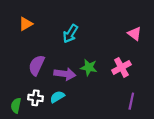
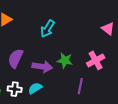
purple line: (131, 101) -> (80, 86), moved

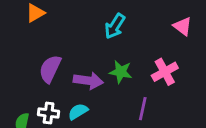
cyan arrow: (47, 29) -> (115, 26), moved

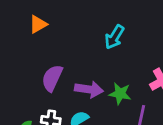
green star: (121, 72) -> (120, 94), moved

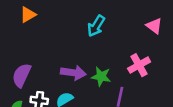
purple semicircle: (52, 78) -> (22, 75), moved

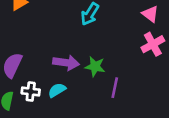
pink cross: (139, 65) -> (153, 44), moved

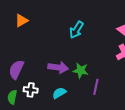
cyan semicircle: (57, 90) -> (59, 93), moved

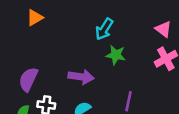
green star: (81, 71) -> (116, 55), moved

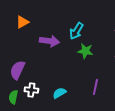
purple arrow: (81, 77) -> (49, 41), moved

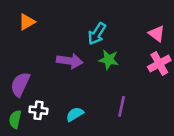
purple arrow: (49, 41) -> (70, 61), moved

